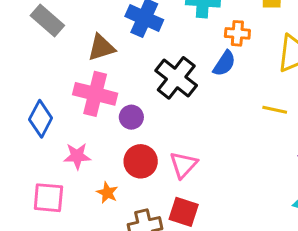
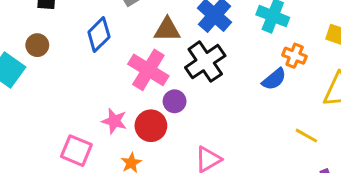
black cross: (176, 78) -> (205, 62), moved
blue diamond: (41, 119) -> (99, 35), moved
red circle: (141, 161) -> (151, 126), moved

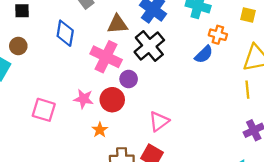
blue diamond: (99, 35) -> (65, 33), turned -30
yellow line: (306, 136) -> (247, 90), moved, turned 60
pink square: (76, 151) -> (44, 110), moved

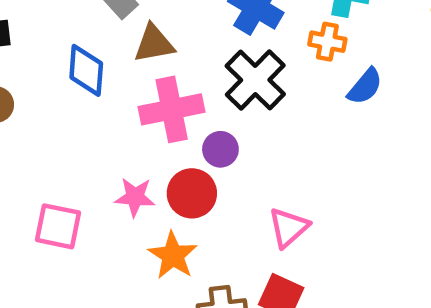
brown triangle: (117, 24) -> (154, 44), moved
orange cross: (218, 35) -> (327, 42), moved
pink cross: (106, 57) -> (172, 109), turned -32
orange star: (100, 130) -> (173, 255), size x1.5

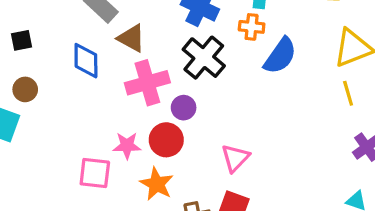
brown triangle: (154, 44) -> (131, 38), turned 44
blue semicircle: (365, 86) -> (280, 56), size x1.4
pink square: (58, 226) -> (95, 173), moved

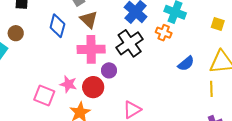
blue semicircle: (280, 56) -> (186, 64), moved, size x0.7

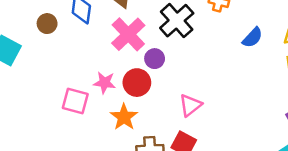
brown circle: (16, 33) -> (47, 24), moved
pink cross: (91, 49) -> (128, 34), turned -36

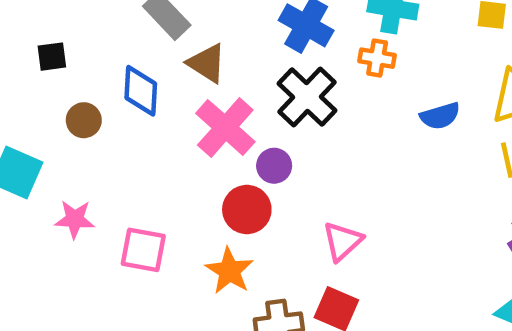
blue semicircle: (252, 38) -> (440, 116), turned 35
pink star: (104, 83) -> (75, 219), moved

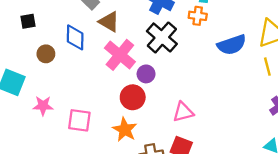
blue semicircle: (440, 116) -> (232, 45), size x1.4
pink triangle: (342, 241) -> (183, 112), turned 30

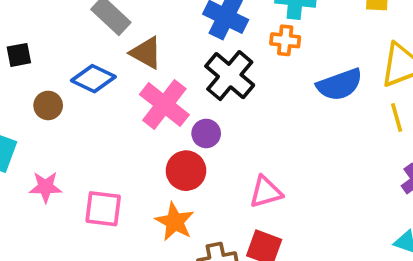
blue diamond: (75, 37) -> (93, 79), turned -64

